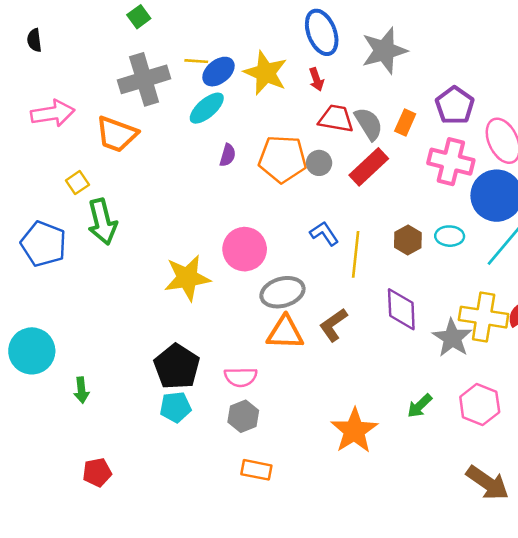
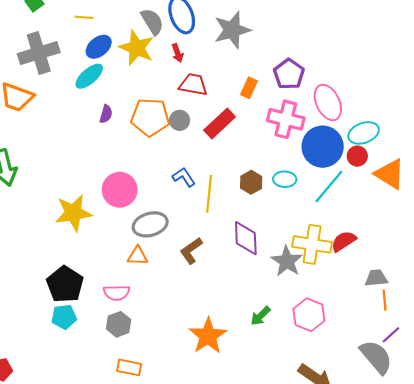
yellow line: (196, 61) -> (84, 17), moved
gray semicircle: (369, 124) -> (152, 22), moved
orange triangle: (285, 333) -> (138, 256), moved, size x0.7

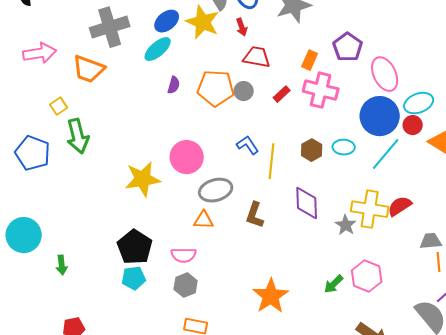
pink cross: (286, 119) -> (321, 90), moved
red rectangle: (220, 123) -> (282, 94), size x0.6
brown L-shape: (191, 251) -> (255, 215), turned -36
gray star: (287, 261) -> (346, 225), size x0.7
green arrow: (261, 316) -> (334, 284), moved

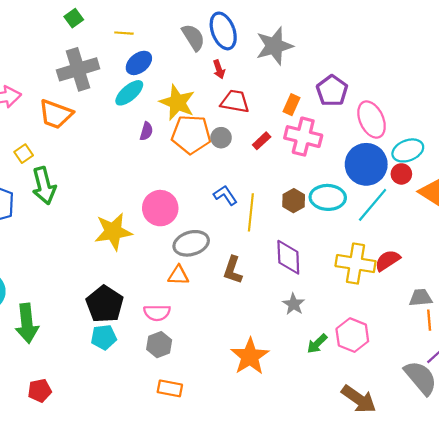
yellow star: (203, 22) -> (177, 102), moved
cyan ellipse: (344, 147) -> (328, 197), size x1.5
gray star: (346, 225) -> (294, 304), moved
green arrow: (62, 265) -> (27, 323), size x1.8

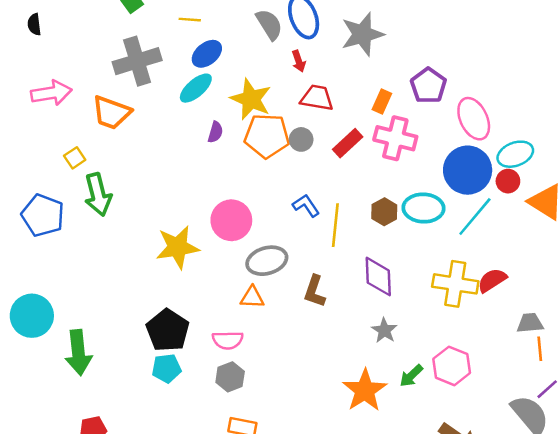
red rectangle: (262, 141) -> (348, 143), size x1.4
orange star: (250, 356) -> (365, 390), moved

